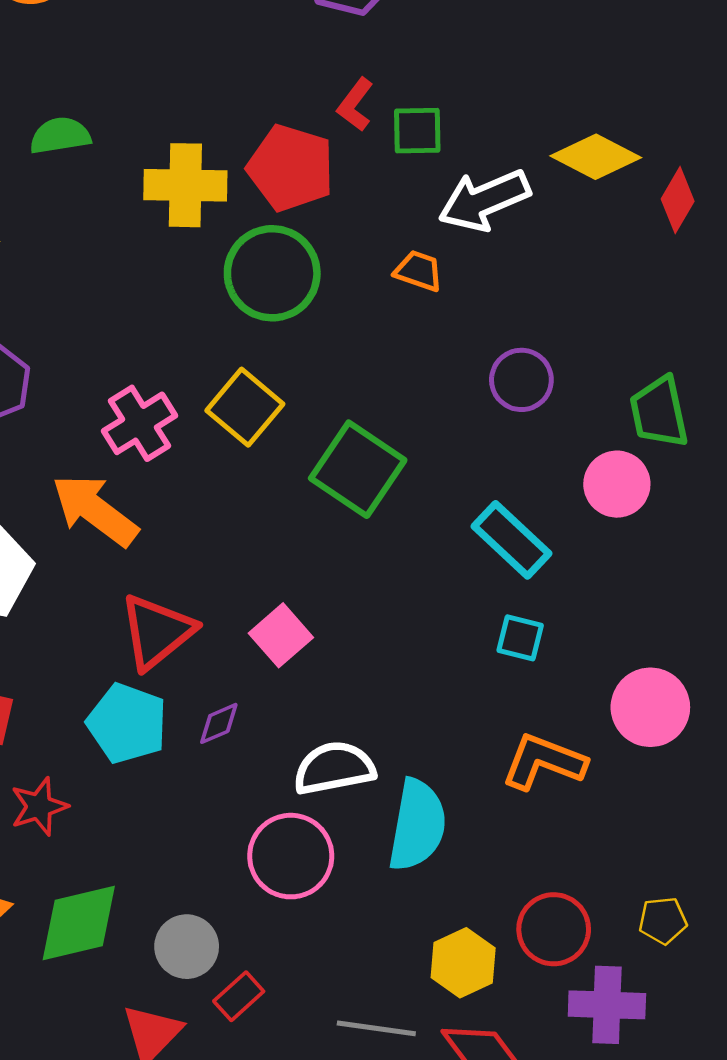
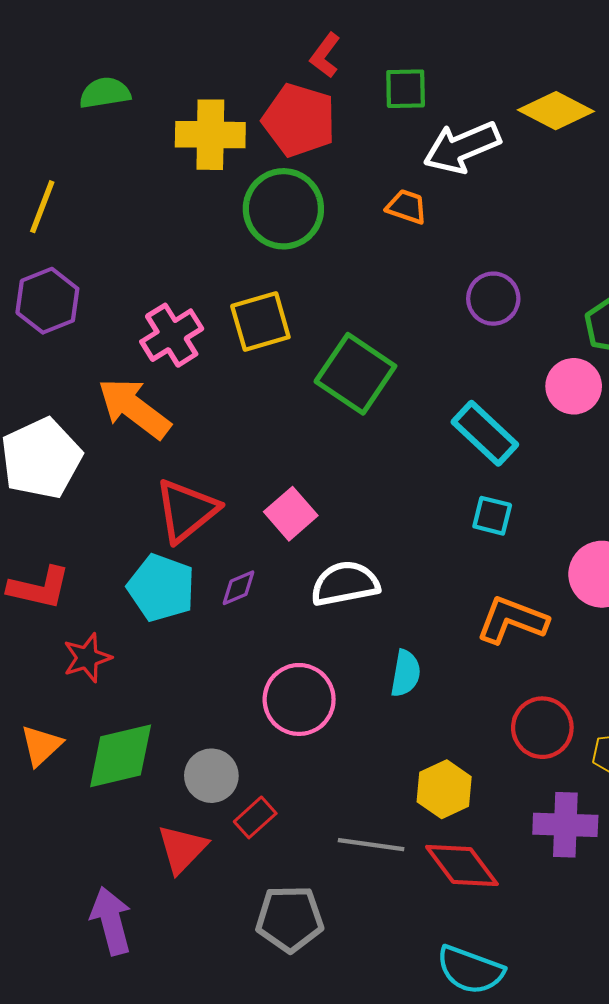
red L-shape: (355, 105) -> (325, 55), moved
yellow square: (245, 407) -> (260, 322), turned 34
white semicircle: (334, 768) -> (345, 584), moved
cyan semicircle: (417, 825) -> (406, 673), size x0.6
red circle: (554, 929) -> (542, 728), moved

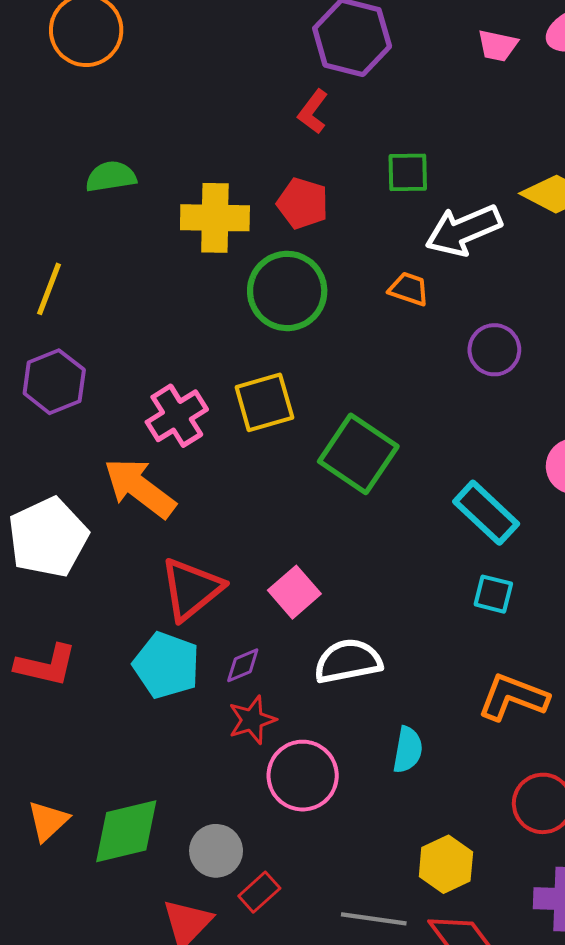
red L-shape: (325, 55) -> (313, 112), moved
red pentagon: (299, 120) -> (303, 203), size x0.7
purple circle: (493, 299) -> (494, 350), moved
red star: (87, 658) -> (252, 720), moved

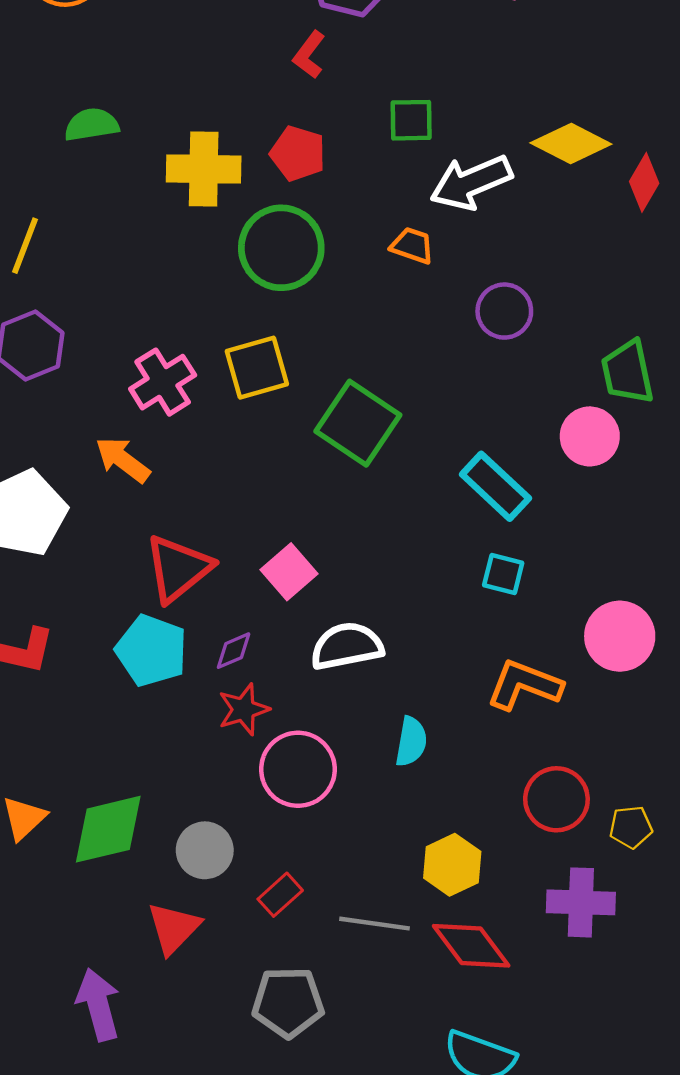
orange arrow: (140, 488) -> (123, 460), size x0.7
red rectangle: (259, 892) -> (280, 895), moved

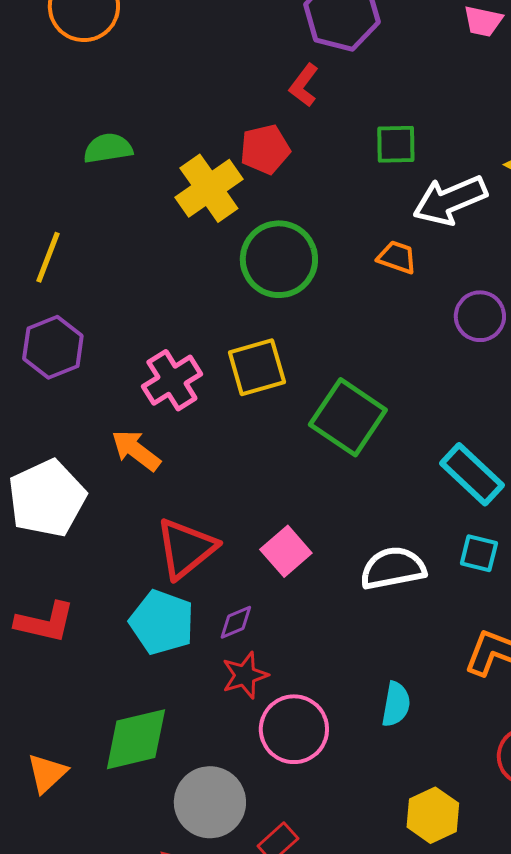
red pentagon: (298, 153) -> (265, 149), moved, turned -30
yellow cross: (204, 169) -> (209, 188), turned -36
white semicircle: (347, 646) -> (393, 568), moved
green diamond: (108, 829) -> (136, 739), moved
gray circle: (205, 850) -> (210, 802), size x1.4

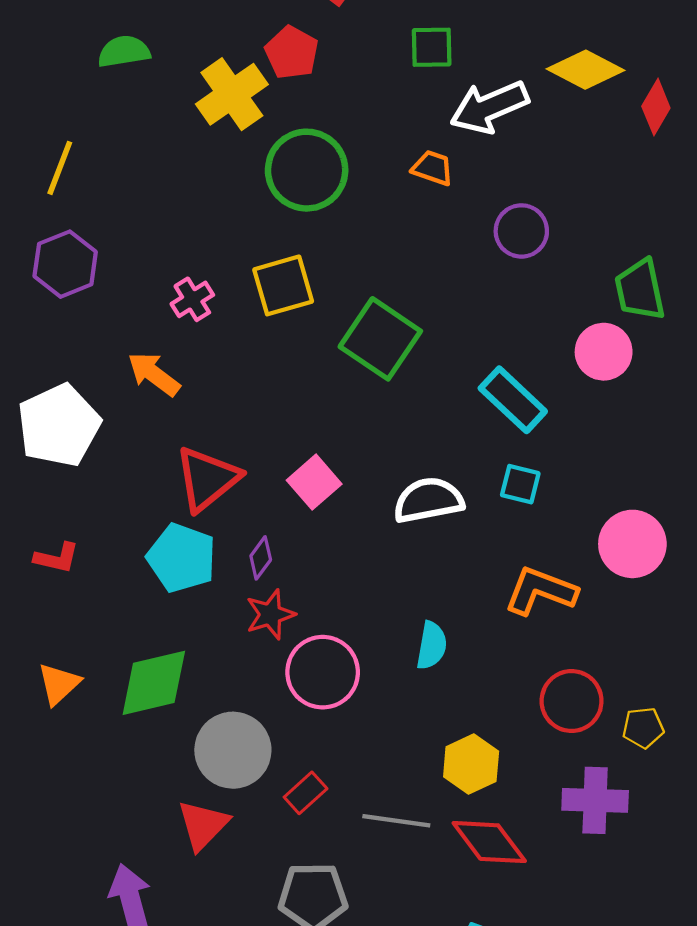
red pentagon: (265, 149) -> (292, 53), turned -30
pink cross: (172, 380) -> (192, 299), size x0.7
red L-shape: (45, 622) -> (57, 558), size x0.7
purple diamond: (236, 622) -> (261, 558), turned -30
orange triangle: (47, 773) -> (59, 684), moved

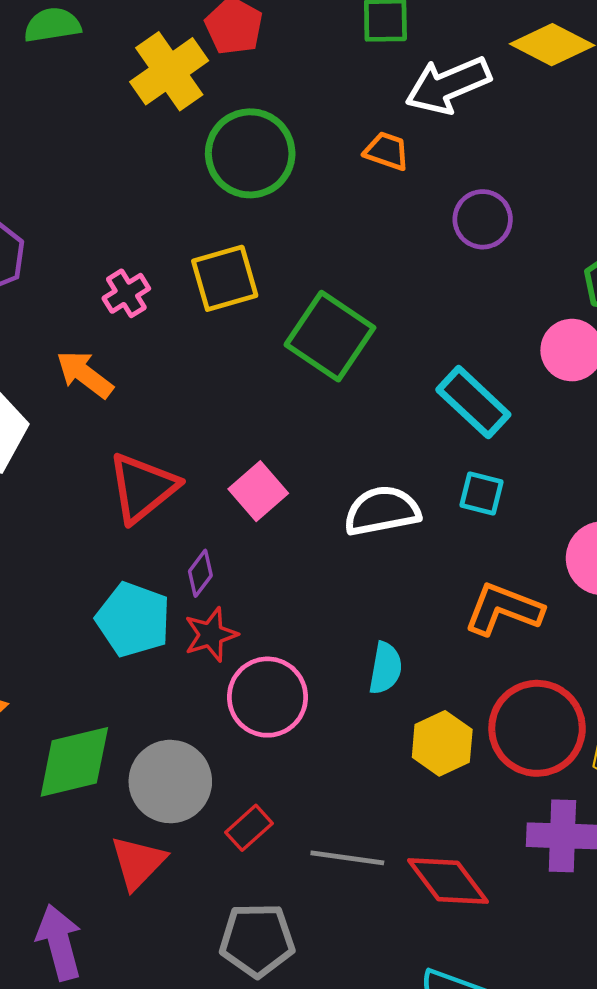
cyan pentagon: (182, 558) -> (133, 620), moved
green diamond: (154, 683) -> (74, 762), moved
red circle: (572, 701) -> (537, 728), size x1.4
yellow hexagon: (471, 764) -> (442, 743), moved

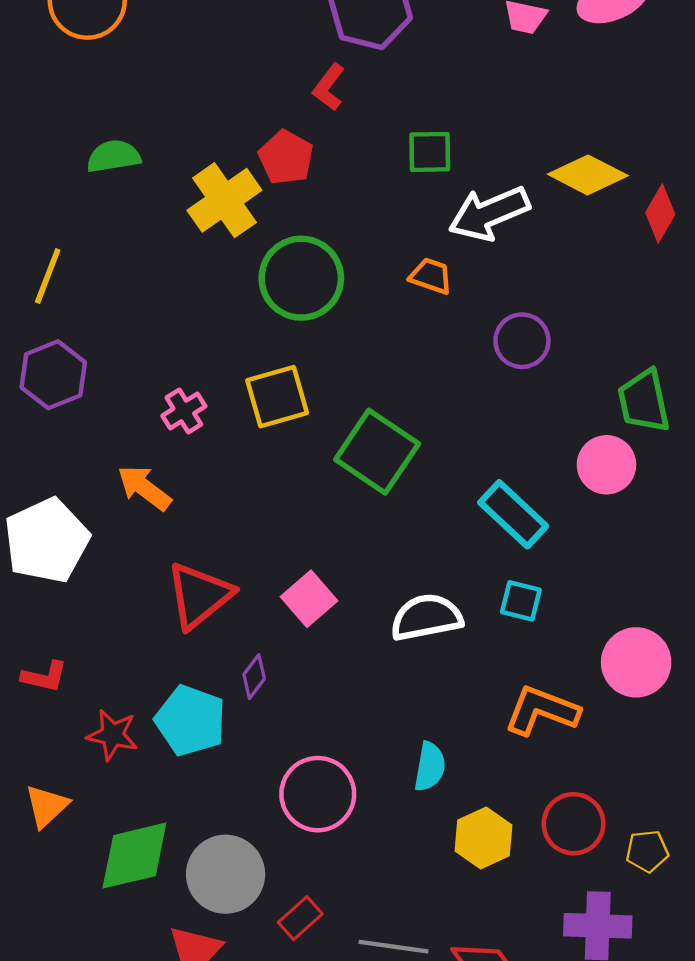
red star: (211, 635) -> (112, 735), moved, turned 30
red circle: (537, 728) -> (574, 824), size x0.7

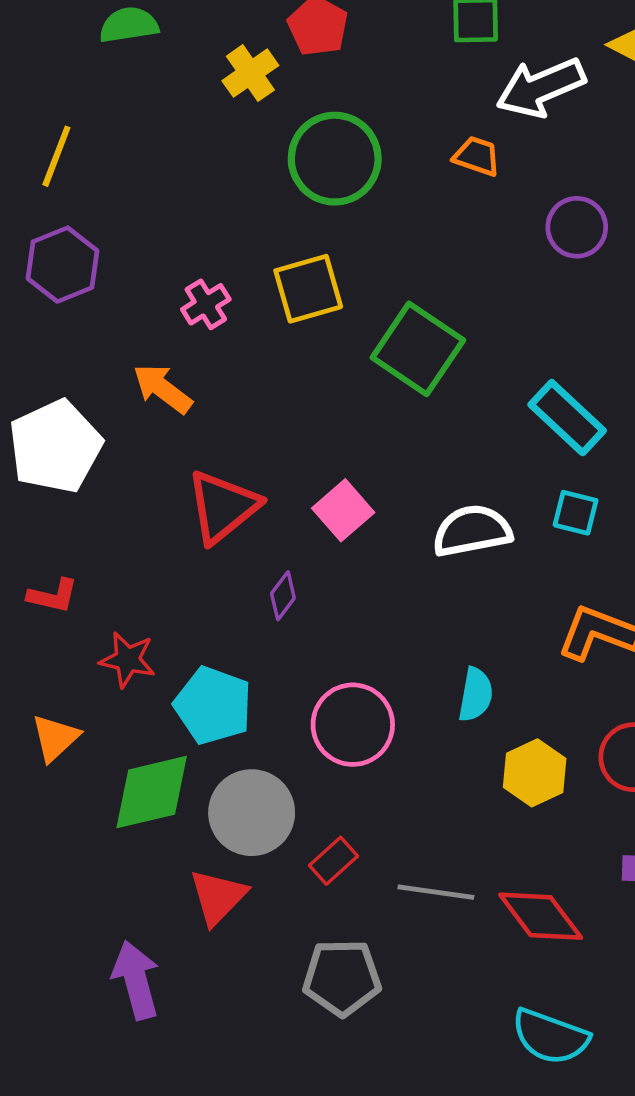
yellow cross: (224, 200) -> (250, 73), size x0.7
cyan pentagon: (190, 721) -> (213, 705), moved

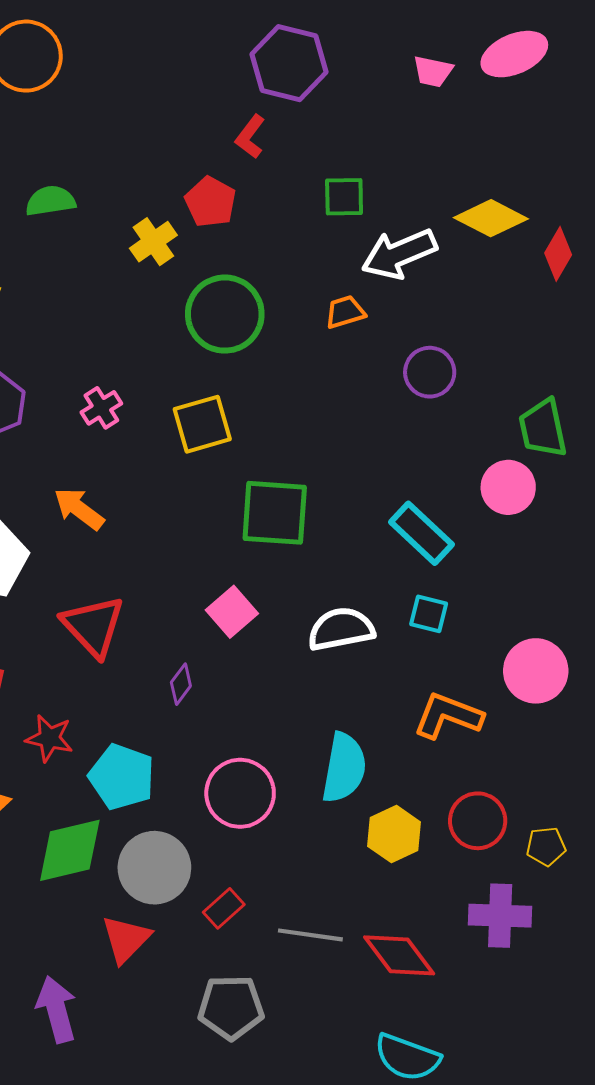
orange trapezoid: (477, 156) -> (345, 312), turned -36
pink cross: (206, 304) -> (101, 408), moved
green square: (418, 349) -> (275, 513), moved, turned -30
red triangle: (223, 507) -> (93, 626), moved, turned -34
cyan semicircle: (476, 695) -> (344, 768), size x1.5

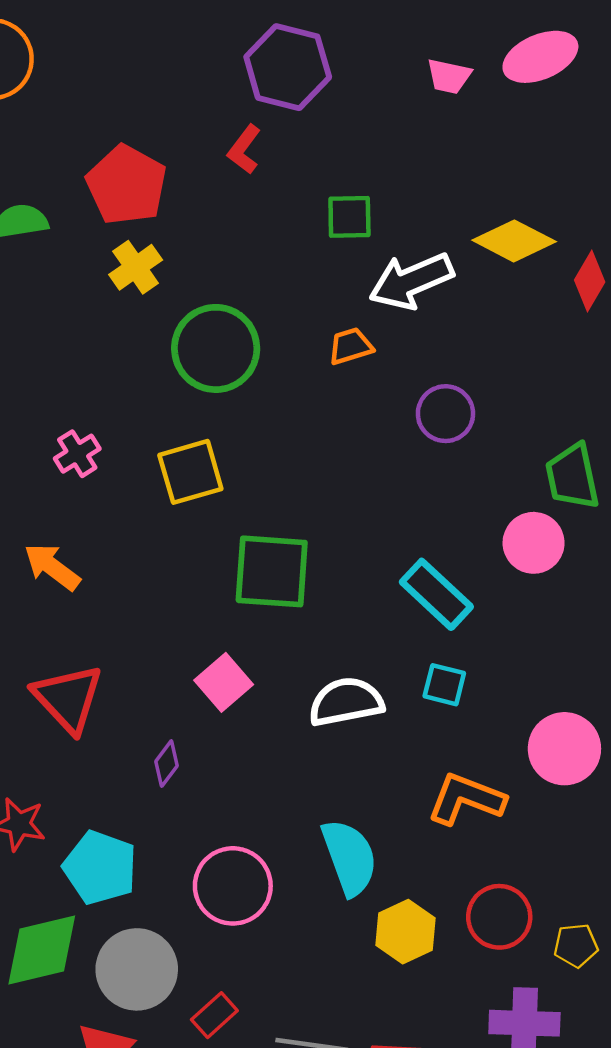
red pentagon: (210, 202) -> (126, 185), moved, size x1.4
cyan semicircle: (344, 768) -> (349, 857), turned -30

